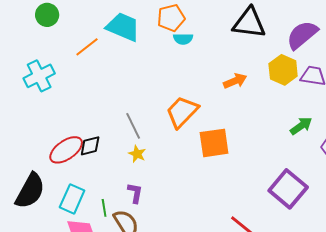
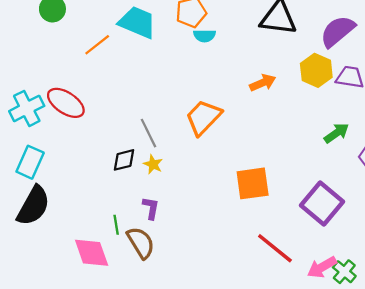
cyan cross: (39, 76) -> (27, 108), moved
orange square: (214, 143) -> (253, 183), moved
black diamond: (90, 146) -> (124, 160), moved
red ellipse: (66, 150) -> (66, 103), moved, turned 68
cyan rectangle: (72, 199) -> (30, 162), moved

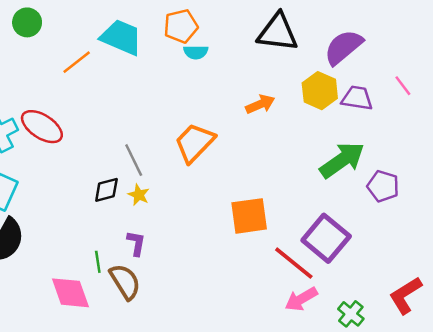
green arrow: (336, 133) -> (342, 160), size x1.6
red line: (275, 248) -> (294, 263), moved
pink arrow: (322, 267) -> (301, 299), moved

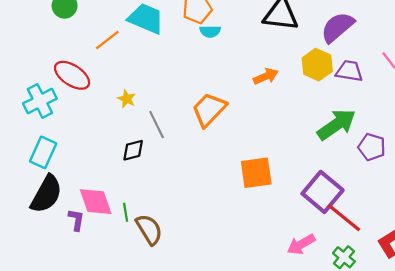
red ellipse: (42, 127) -> (72, 75), moved
yellow star: (139, 195) -> (127, 99), moved
purple L-shape: (136, 243) -> (76, 220), moved
red line: (294, 263) -> (344, 218), moved
pink diamond: (70, 293) -> (96, 202), moved

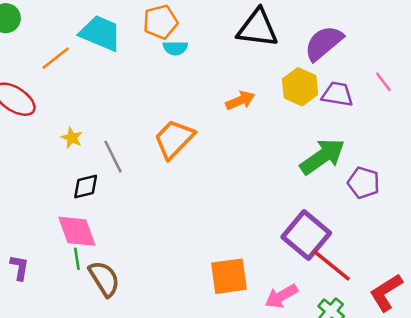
yellow star: (127, 99) -> (72, 138), moved
orange square: (256, 173) -> (229, 276), moved
pink diamond: (96, 202) -> (77, 231), moved

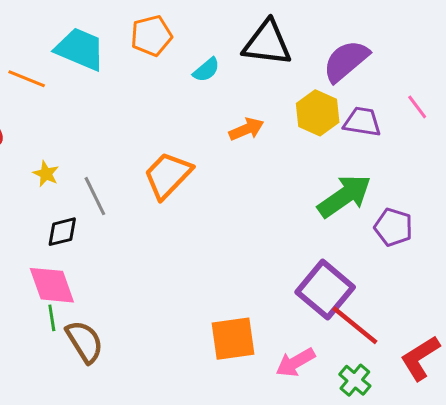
cyan semicircle: (175, 48) -> (206, 70), moved, turned -40
orange line: (56, 58) -> (27, 79), turned 60

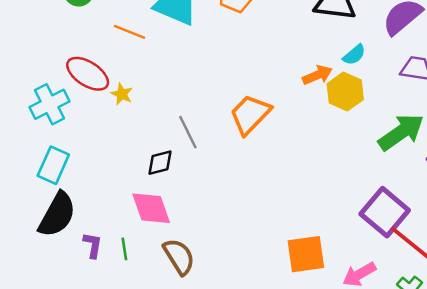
cyan semicircle: (206, 70) -> (354, 55), moved
yellow hexagon: (318, 113) -> (345, 92), moved
yellow star: (46, 174) -> (122, 94), moved
green line: (52, 318) -> (124, 249), moved

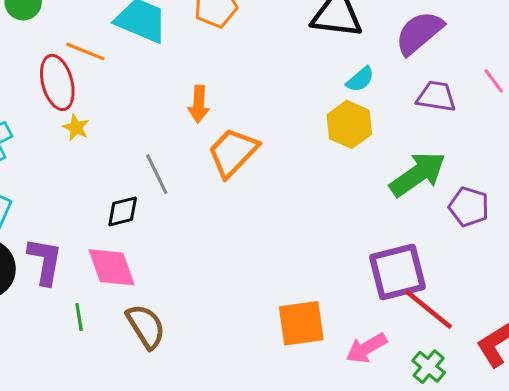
red ellipse: (88, 74) -> (57, 82), moved, turned 42
orange arrow: (317, 75) -> (199, 104), moved, turned 116
purple square: (385, 212) -> (397, 272), turned 36
purple L-shape: (93, 245) -> (45, 261), moved, size x1.5

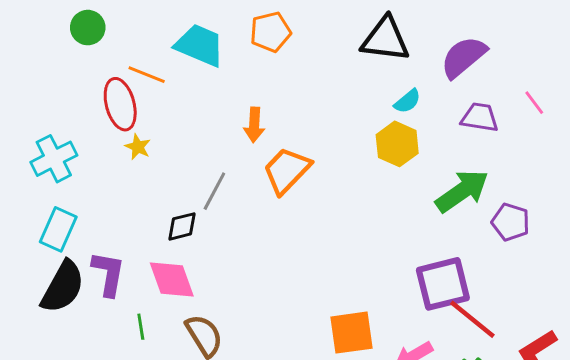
gray line: (157, 174) -> (214, 191), turned 54

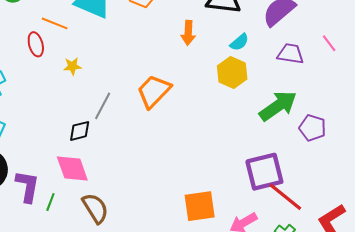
red ellipse: (120, 104) -> (36, 44), size x0.7
orange arrow: (254, 125) -> (188, 33), moved
yellow star: (138, 147) -> (72, 66), moved, turned -30
purple L-shape: (108, 274) -> (27, 186), moved
green line: (141, 327) -> (50, 202), turned 30

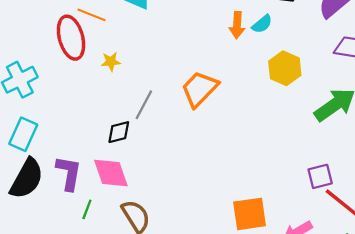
cyan semicircle: (239, 42) -> (262, 24), moved
red ellipse: (36, 44) -> (71, 38), size x1.6
purple square: (264, 172) -> (320, 176), size x0.6
purple L-shape: (27, 186) -> (69, 173), moved

